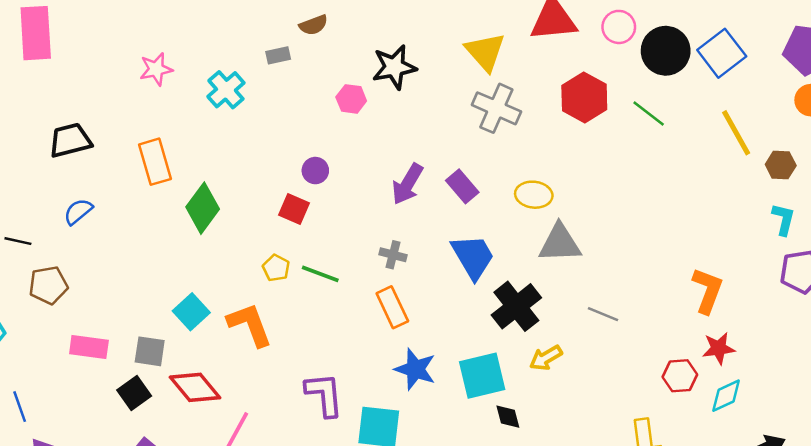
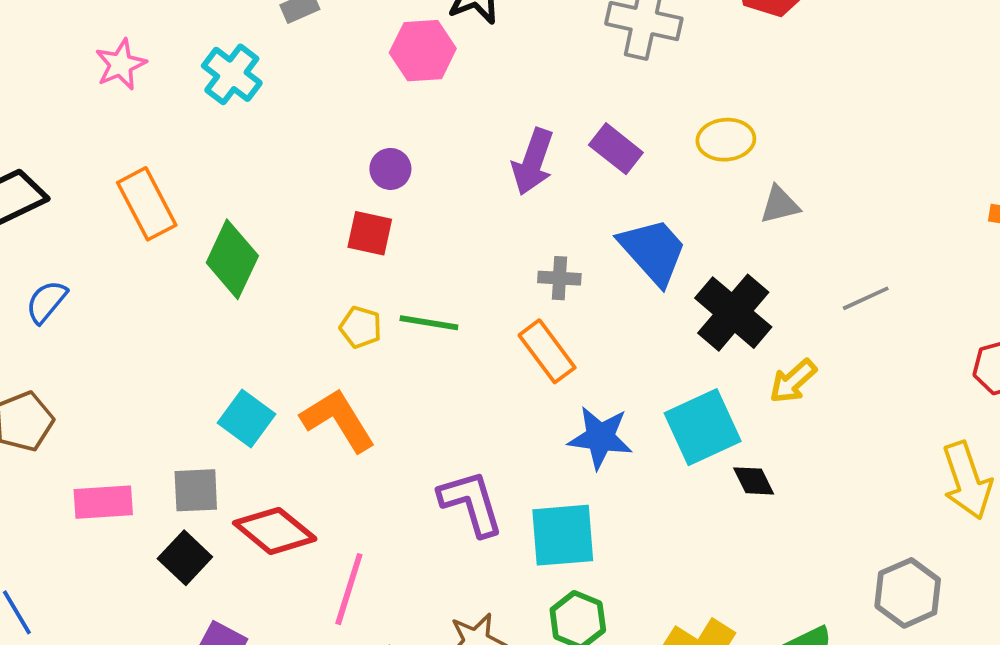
pink hexagon: (351, 99) -> (423, 51), size x1.4
gray triangle: (560, 243) -> (780, 205), size x0.6
gray cross: (393, 255) -> (559, 278), moved
gray line: (603, 314) -> (866, 298), turned -36

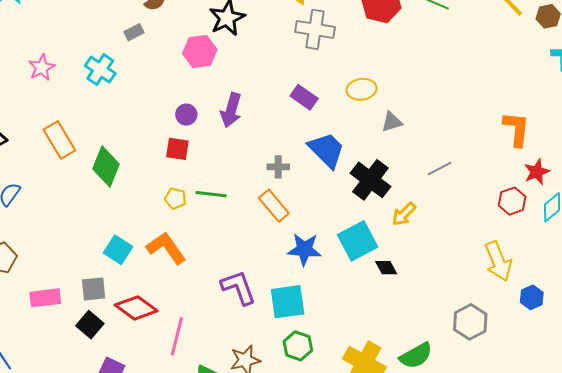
purple arrow: (533, 162) -> (231, 110), moved

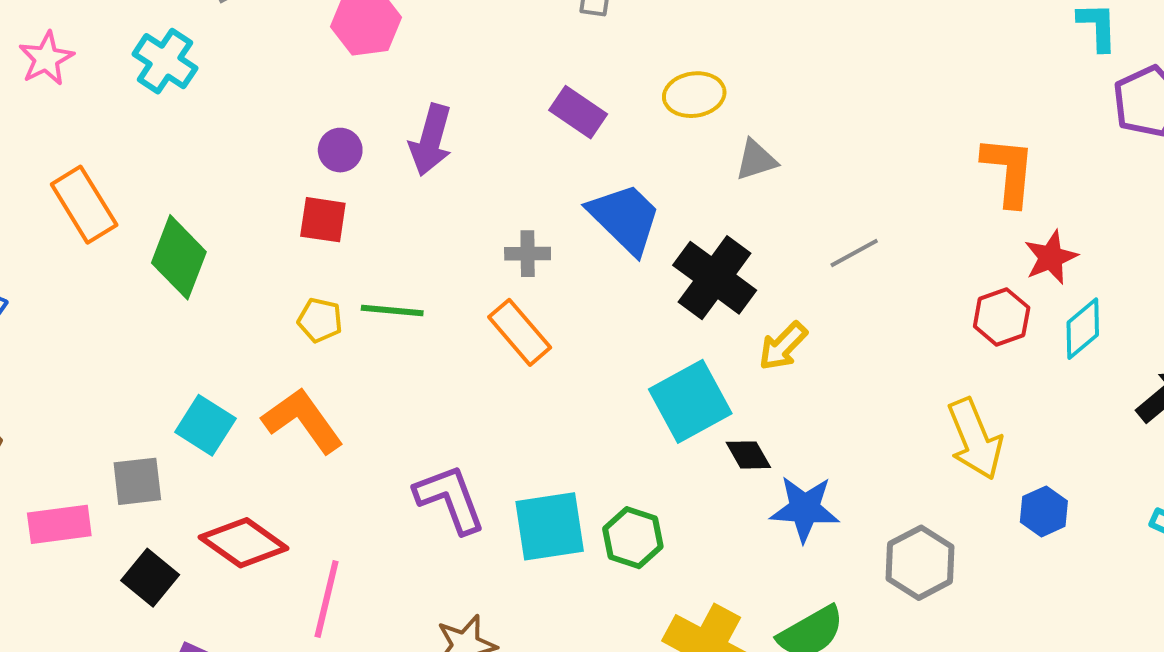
blue star: (304, 249) -> (805, 509), moved
gray square: (94, 289) -> (137, 481), moved
green hexagon: (298, 346) -> (633, 538), moved

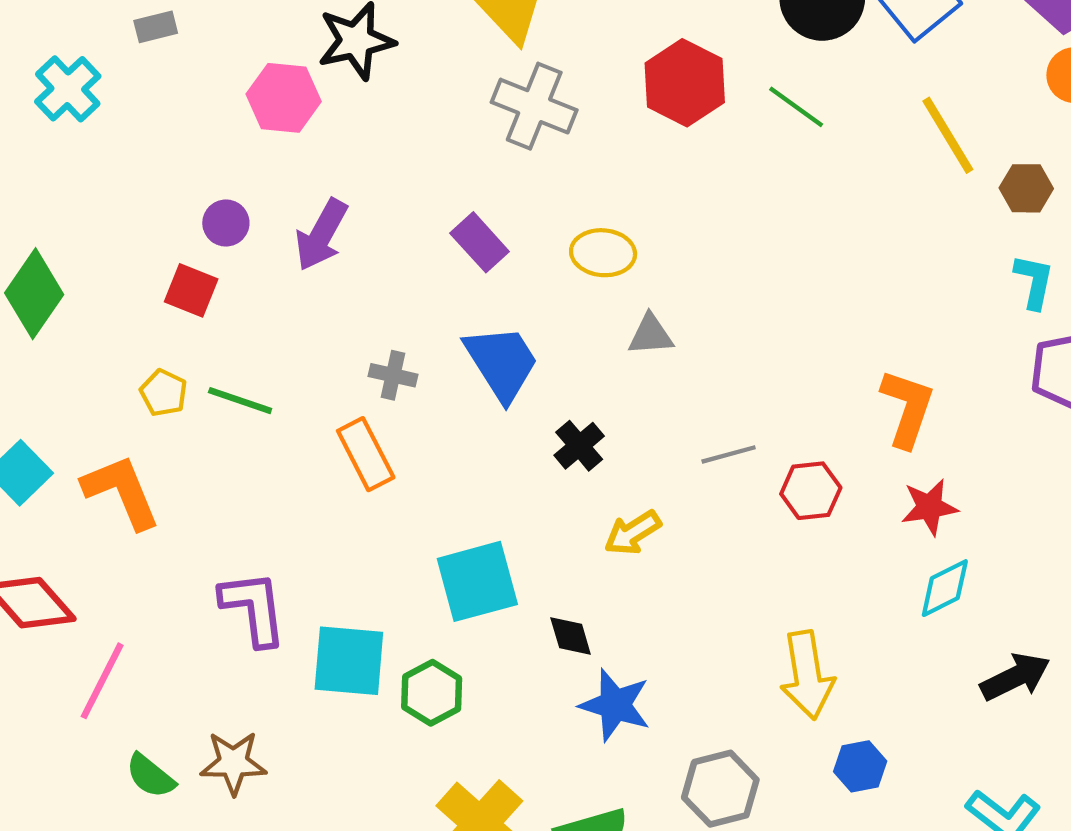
black cross: (715, 278) -> (579, 446), size x0.6
red hexagon: (1002, 317) -> (811, 491), moved
cyan square: (690, 401) -> (477, 581), moved

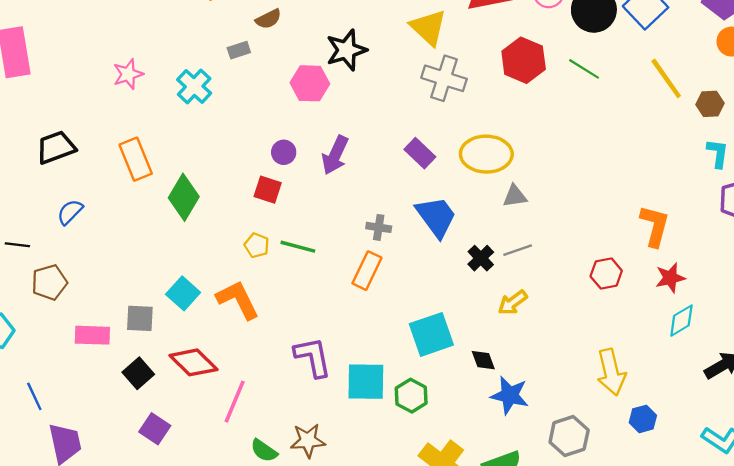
yellow ellipse: (603, 253) -> (486, 154), size x1.5
orange rectangle: (366, 454) -> (367, 271), turned 57
gray line: (729, 454) -> (518, 250), moved

